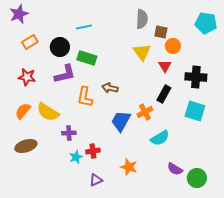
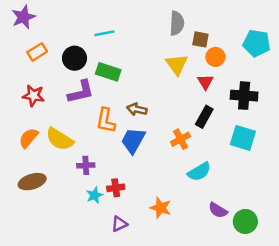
cyan pentagon: (206, 23) -> (257, 43), moved
blue trapezoid: (121, 121) -> (133, 140), moved

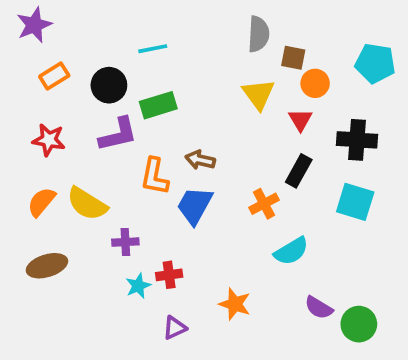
green rectangle: (108, 72) -> (158, 105), turned -35

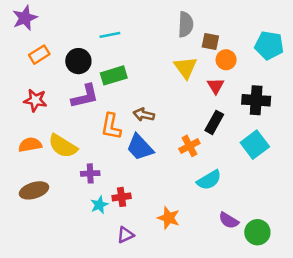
orange semicircle: (41, 202) -> (30, 145), turned 40
cyan square: (355, 202) -> (255, 145), turned 36
blue trapezoid: (195, 206) -> (140, 147), turned -72

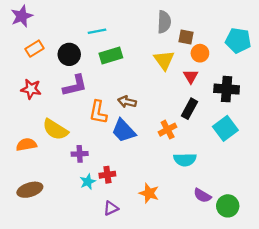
green rectangle: (114, 75) -> (111, 55), moved
orange semicircle: (30, 145) -> (26, 145), moved
cyan semicircle: (209, 180) -> (185, 160), turned 30
brown ellipse: (34, 190) -> (30, 190), moved

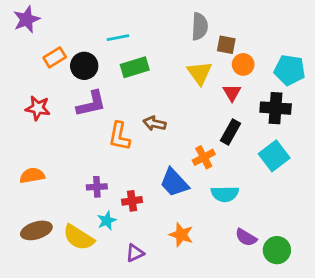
cyan pentagon: (238, 40) -> (290, 70), moved
orange rectangle: (34, 49) -> (55, 57), moved
yellow semicircle: (55, 130) -> (79, 237), moved
blue trapezoid: (124, 131) -> (174, 183), moved
red cross: (107, 175) -> (132, 201), moved

